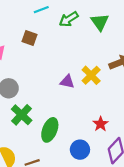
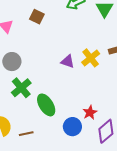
red star: (101, 124) -> (90, 112), moved
green ellipse: (50, 130) -> (46, 105), turned -60

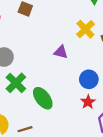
yellow cross: (91, 58) -> (85, 29), moved
blue circle: (72, 127) -> (89, 79), moved

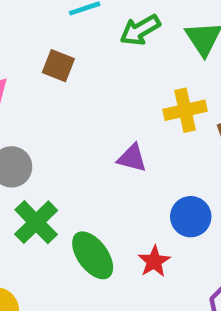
yellow cross: (85, 29) -> (185, 110), turned 30
red star: (88, 102) -> (154, 261), moved

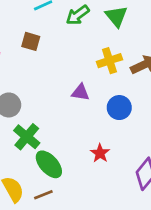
blue circle: (191, 217) -> (119, 108), moved
green ellipse: (93, 255) -> (49, 164), moved

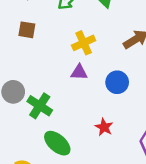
yellow cross: (109, 61) -> (84, 43), moved
green cross: (27, 137) -> (40, 106), moved

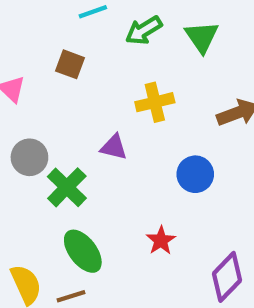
purple triangle: (79, 72) -> (114, 147), moved

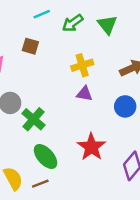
purple triangle: (114, 147) -> (84, 94), moved
blue circle: (195, 174) -> (125, 106), moved
red star: (161, 240) -> (91, 147), size x1.6

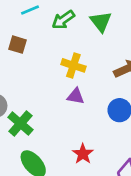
yellow cross: (82, 65) -> (73, 65), turned 35
red star: (91, 147) -> (83, 154), size x0.7

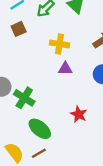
brown square: (18, 45) -> (19, 29), moved, turned -32

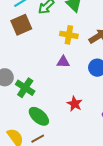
brown square: (19, 29) -> (21, 25), size x1.5
yellow cross: (60, 44) -> (69, 35), moved

